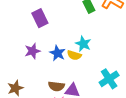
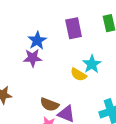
purple rectangle: (40, 18) -> (74, 28), moved
blue star: (57, 53) -> (37, 40), moved

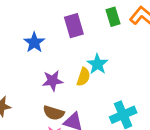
purple star: (33, 58) -> (53, 81), moved
yellow semicircle: (79, 75) -> (83, 77), turned -98

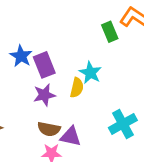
green rectangle: (113, 17) -> (110, 32), moved
purple rectangle: (74, 26) -> (44, 65), moved

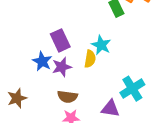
blue star: (21, 56) -> (42, 61), moved
purple triangle: (71, 137) -> (110, 109), moved

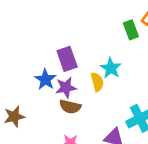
yellow semicircle: (90, 59) -> (97, 82), turned -30
brown semicircle: (67, 97) -> (70, 107), moved

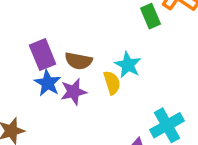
purple rectangle: (67, 59) -> (43, 55), moved
brown semicircle: (70, 107) -> (79, 61), moved

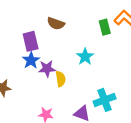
brown semicircle: (79, 61) -> (56, 24), moved
yellow semicircle: (112, 83) -> (61, 79), moved

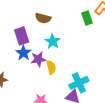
cyan star: (85, 57) -> (53, 41), moved
cyan cross: (105, 100) -> (79, 83), moved

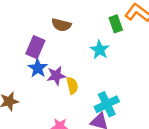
purple rectangle: (22, 36) -> (35, 47), turned 42
cyan star: (53, 41) -> (100, 50), moved

